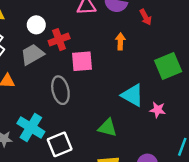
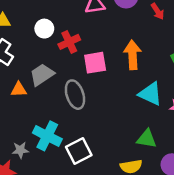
orange arrow: (120, 41) -> (133, 55), moved, size x1.6
gray trapezoid: (32, 54) -> (42, 75), moved
green triangle: (107, 128) -> (147, 139), moved

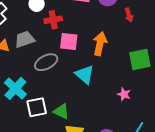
cyan triangle: (150, 94) -> (85, 75), moved
gray ellipse: (75, 95) -> (46, 62), turned 65
green triangle: (147, 139) -> (61, 111), moved

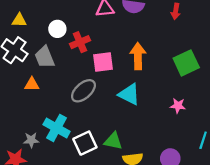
red arrow: (129, 15) -> (176, 11), moved, turned 40
gray trapezoid: (25, 39) -> (45, 57), moved, turned -80

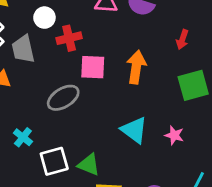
red arrow: (176, 11) -> (182, 39), moved
cyan triangle: (129, 94) -> (134, 130), moved
cyan cross: (57, 128) -> (23, 137), size x0.6

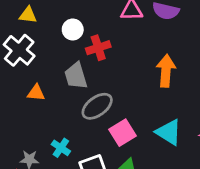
gray trapezoid: (23, 49) -> (76, 76), moved
pink square: (93, 67) -> (122, 133), moved, turned -30

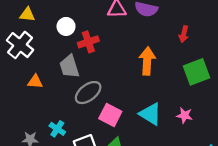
pink square: (122, 133) -> (110, 115), turned -30

